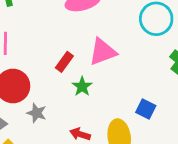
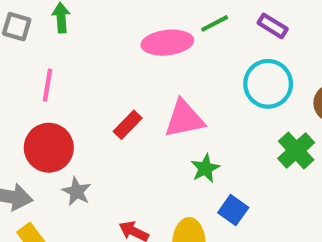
green star: (82, 86) -> (205, 168), moved

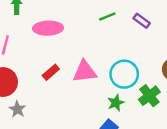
pink ellipse: (167, 43) -> (48, 28), moved
cyan circle: (268, 84) -> (124, 74), moved
green star: (205, 168) -> (116, 103), moved

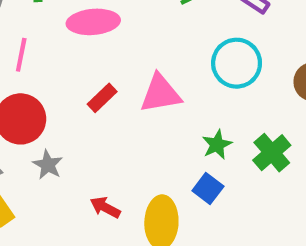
cyan circle: (124, 74) -> (237, 63), moved
green cross: (149, 96) -> (272, 153), moved

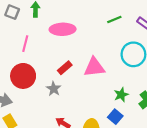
gray star: (48, 165) -> (54, 89), moved

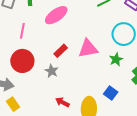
pink ellipse: (63, 29) -> (56, 15), turned -30
green star: (121, 95) -> (116, 59), moved

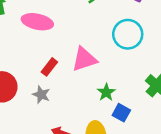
pink ellipse: (56, 15) -> (37, 22), turned 55
green star: (116, 59) -> (106, 92), moved

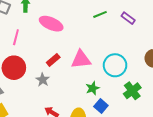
cyan circle: (128, 34) -> (115, 65), moved

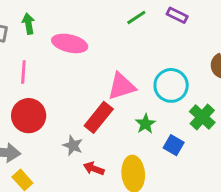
red rectangle: (53, 60) -> (99, 117), moved, size x1.5
gray star: (43, 80) -> (73, 146), moved
blue square: (101, 106) -> (174, 145), moved

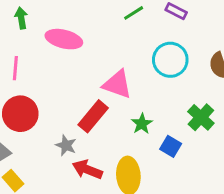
cyan circle: (171, 85) -> (170, 60), moved
pink triangle: (121, 86) -> (117, 84), turned 36
red arrow: (94, 168) -> (87, 170), size x1.4

